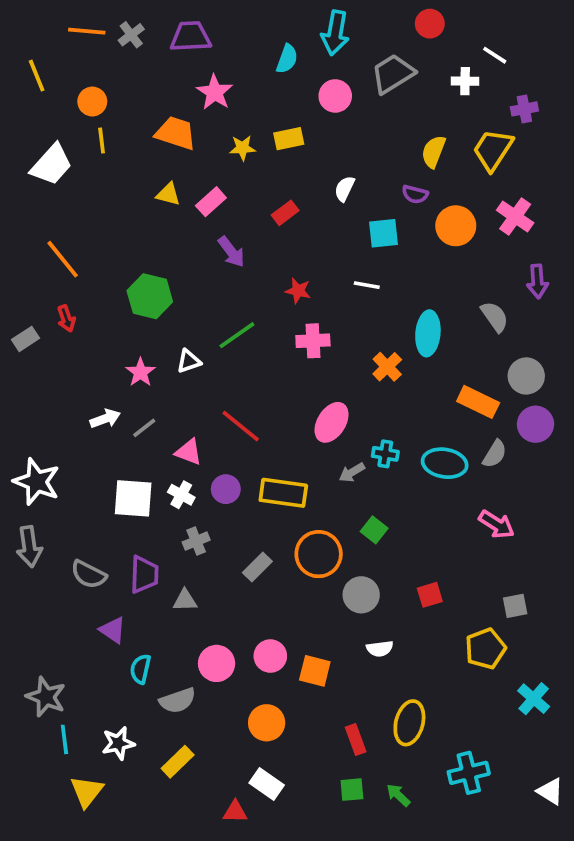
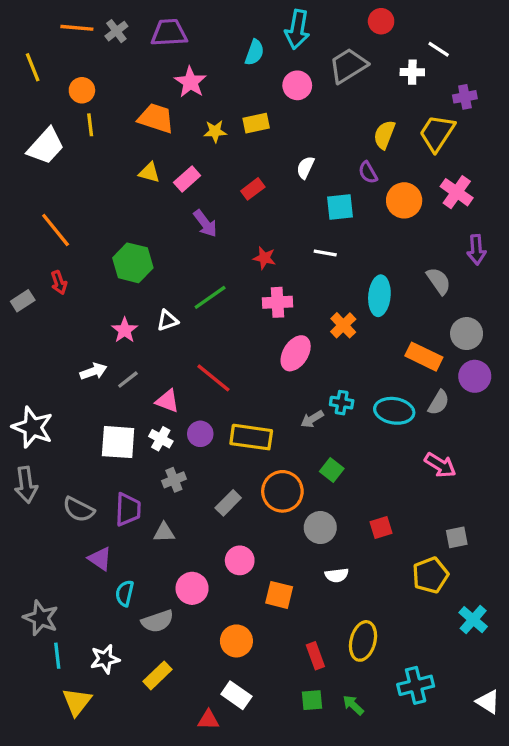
purple semicircle: (415, 194) -> (368, 172), turned 45
pink ellipse: (332, 422) -> (296, 353), moved
pink circle: (270, 656) -> (240, 560), moved

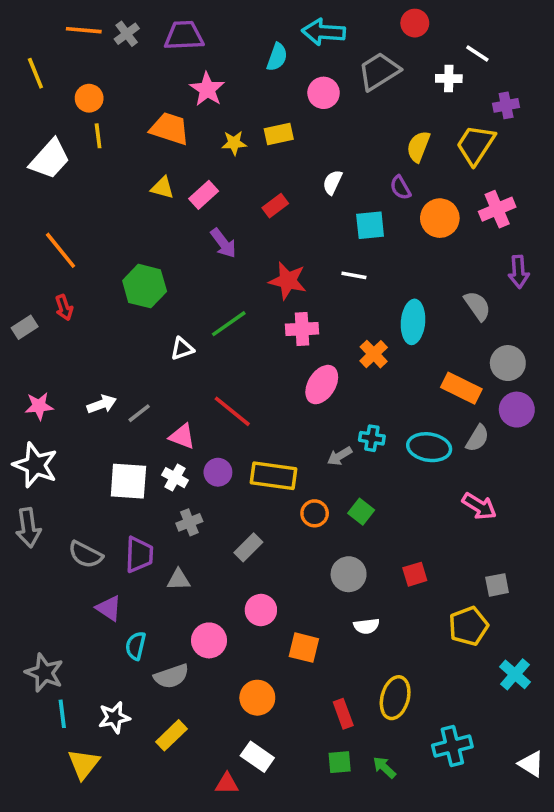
cyan arrow: (297, 29) -> (324, 32), turned 84
pink cross: (457, 192) -> (497, 209), turned 32
red star: (264, 258) -> (288, 281), size x1.5
pink star: (125, 330) -> (39, 406), moved, turned 30
orange circle: (282, 491) -> (315, 513), moved, size x0.6

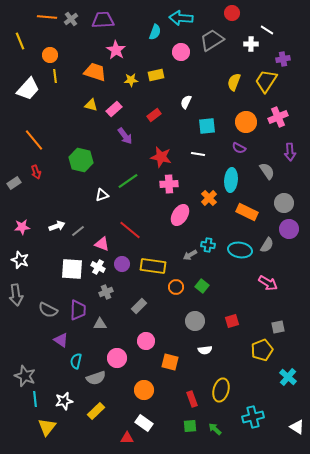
purple semicircle: (400, 188) -> (239, 148), moved, turned -32
orange rectangle: (461, 388) -> (247, 212), moved
white star: (35, 465) -> (20, 260), size x0.7

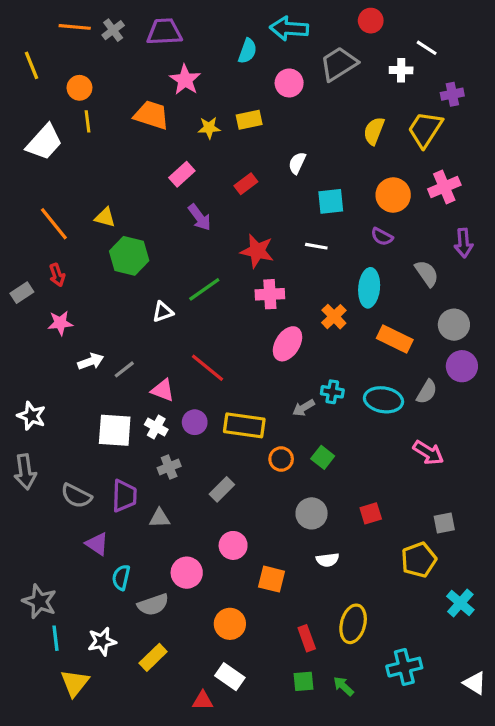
yellow triangle: (91, 105) -> (105, 217), moved
pink star: (22, 227) -> (60, 323), moved

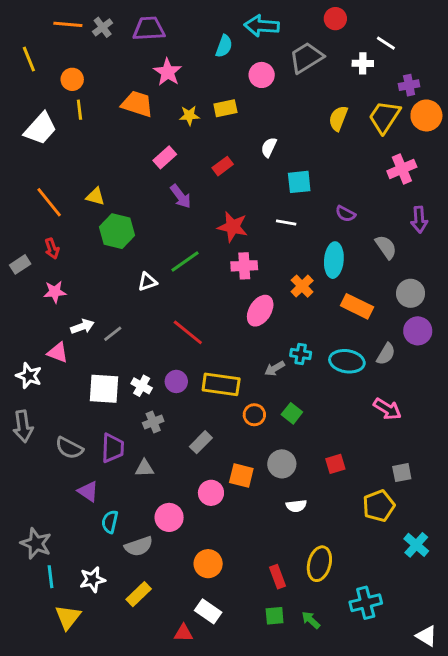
orange circle: (393, 195) -> (426, 115), moved
pink triangle: (163, 390) -> (58, 353), moved
orange square: (272, 579) -> (241, 475), moved
white triangle: (475, 683) -> (426, 636), moved

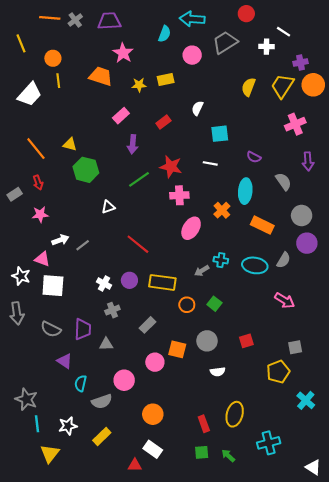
purple arrow: (181, 196) -> (133, 144), turned 42
green line: (185, 261) -> (139, 179), moved
white square: (104, 389) -> (53, 286), moved

